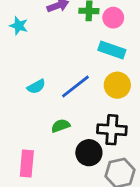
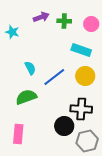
pink circle: (113, 18) -> (91, 24), moved
cyan semicircle: (36, 87) -> (30, 68), moved, turned -88
green semicircle: (61, 126) -> (26, 97), moved, size x1.5

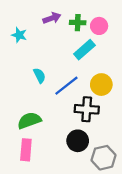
pink circle: (91, 24) -> (99, 26), moved
cyan rectangle: (81, 50) -> (84, 50), moved, turned -60
green semicircle: (26, 97) -> (29, 121), moved
black cross: (81, 109) -> (87, 109), moved

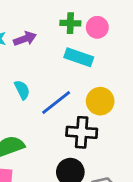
purple arrow: (52, 18) -> (25, 39), moved
cyan rectangle: (84, 50) -> (79, 57), turned 60

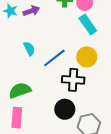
cyan rectangle: (79, 57) -> (88, 24), moved, turned 36

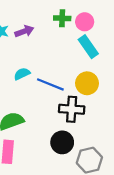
cyan semicircle: (29, 49) -> (22, 74), turned -88
blue line: (54, 58) -> (50, 84), turned 60

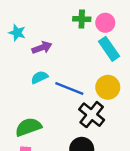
purple arrow: (24, 31) -> (42, 48), moved
black cross: (72, 109) -> (92, 115), turned 35

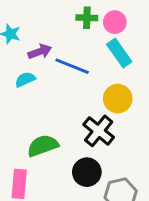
cyan semicircle: (39, 77) -> (25, 79), moved
blue line: (69, 89) -> (72, 66), moved
green semicircle: (28, 127) -> (43, 146), moved

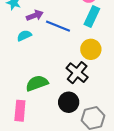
cyan rectangle: (119, 53) -> (92, 17), turned 60

